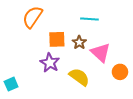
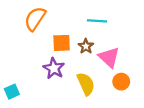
orange circle: (120, 72) -> (121, 82), moved
yellow semicircle: (79, 77) -> (86, 84), turned 30

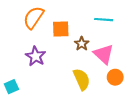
cyan line: (97, 21) -> (104, 20), moved
orange square: (62, 43) -> (61, 29), moved
purple star: (54, 68) -> (36, 56), moved

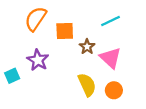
cyan line: (104, 20) -> (111, 21), turned -30
orange circle: (115, 77) -> (114, 90), moved
cyan square: (11, 87) -> (12, 76), moved

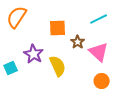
orange semicircle: (36, 19) -> (17, 17), moved
yellow semicircle: (87, 85) -> (58, 66), moved

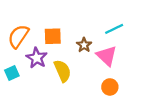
orange semicircle: (17, 17) -> (18, 36), moved
cyan line: (99, 19) -> (114, 29), moved
orange square: (58, 28) -> (53, 36), moved

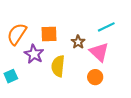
yellow semicircle: (62, 71) -> (58, 66), turned -150
cyan square: (12, 73) -> (11, 76), moved
orange circle: (110, 87) -> (95, 77), moved

